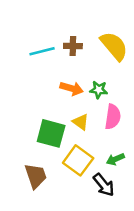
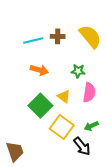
orange arrow: (72, 88) -> (39, 70), moved
green square: (51, 133) -> (40, 106), turned 30
brown trapezoid: (36, 176) -> (15, 151), moved

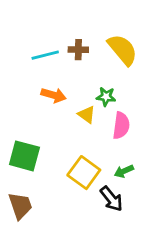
yellow triangle: (64, 96) -> (87, 115), moved
green square: (40, 106) -> (24, 156), moved, turned -30

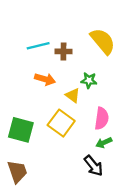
brown cross: (78, 50) -> (63, 51), moved
pink semicircle: (121, 126) -> (102, 118), moved
yellow square: (84, 173) -> (61, 123), moved

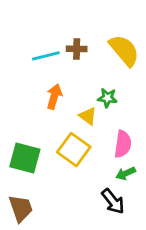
brown cross: (63, 51) -> (77, 49), moved
orange arrow: (45, 79) -> (54, 96), turned -90

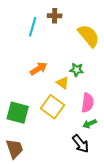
brown cross: (77, 49) -> (55, 16), moved
cyan line: (46, 56) -> (33, 27), moved, turned -60
orange arrow: (54, 96) -> (39, 69), turned 42

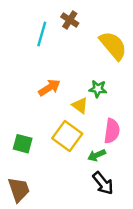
brown cross: (55, 16) -> (70, 20), turned 32
green square: (18, 113) -> (23, 144), size x0.7
green arrow: (90, 124) -> (97, 155), moved

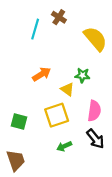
yellow square: (67, 136) -> (57, 115), turned 35
green arrow: (97, 155) -> (64, 146), moved
black arrow: (103, 183) -> (95, 139), moved

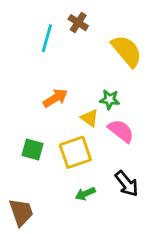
pink semicircle: (94, 111) -> (121, 131), moved, turned -60
green square: (19, 122) -> (33, 149), moved

